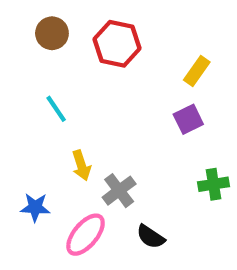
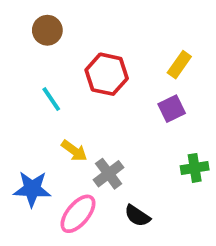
red hexagon: (117, 44) -> (107, 74), moved
yellow arrow: (81, 165) -> (74, 151), turned -36
blue star: (35, 207) -> (32, 189), size x1.4

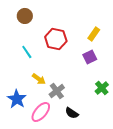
green cross: (195, 168) -> (102, 88), turned -32
blue star: (32, 189) -> (17, 99), turned 30

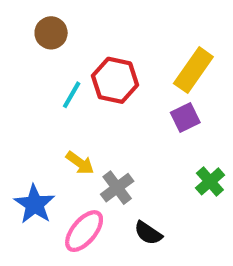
yellow rectangle: (94, 34) -> (193, 70), size x1.5
cyan line: (27, 52) -> (72, 95), moved, turned 64

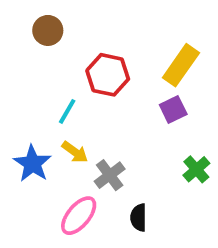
cyan line: (72, 95) -> (67, 111), moved
blue star: (35, 204) -> (32, 164), moved
black semicircle: (148, 233) -> (138, 218), turned 56

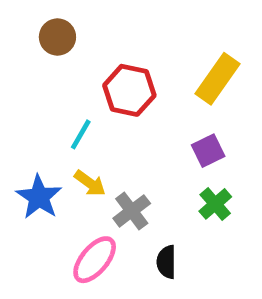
purple square: (173, 110) -> (208, 151), moved
green cross: (196, 169) -> (215, 204), moved

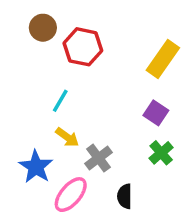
red hexagon: (129, 90) -> (83, 47), moved
purple square: (208, 151) -> (156, 113), turned -30
blue star: (39, 197) -> (36, 167), moved

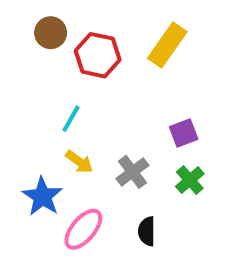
yellow rectangle: (163, 59) -> (167, 45), moved
purple square: (156, 113) -> (184, 133), turned 35
gray cross: (99, 158) -> (132, 172), moved

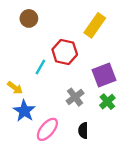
red hexagon: (98, 55) -> (65, 52), moved
purple square: (184, 133) -> (104, 75), size x1.5
yellow arrow: (79, 162) -> (15, 88), moved

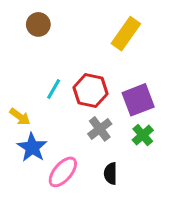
red hexagon: (65, 52) -> (91, 91), moved

